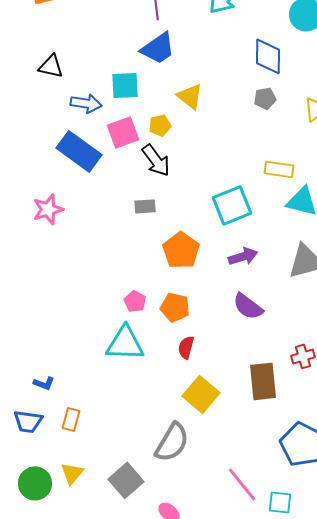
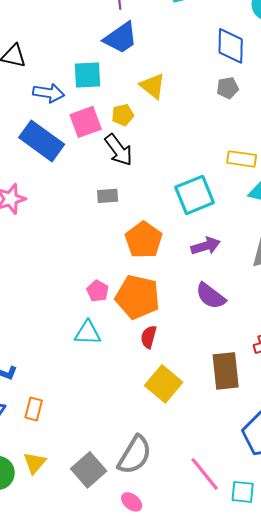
orange pentagon: (175, 307) -> (138, 297), size x1.5
cyan triangle: (125, 343) -> (88, 333), size x0.7
gray semicircle: (172, 442) -> (135, 455), moved

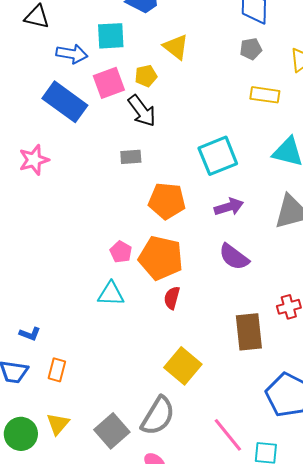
yellow rectangle: (242, 159) -> (265, 95), moved
orange pentagon: (144, 240) -> (167, 201), turned -30
yellow square: (164, 384) -> (183, 366), moved

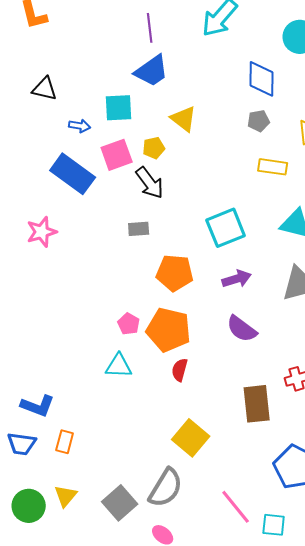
blue arrow: (72, 54) -> (80, 126), size x0.7
blue L-shape: (30, 334) -> (38, 406), size x1.6

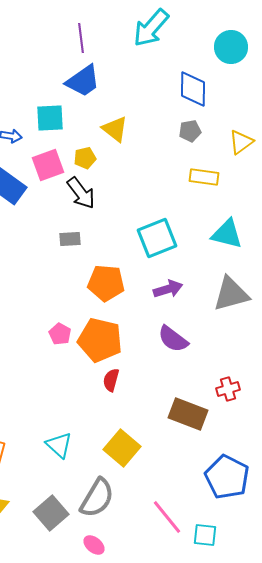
cyan triangle: (119, 366) -> (59, 445), moved, turned 40
brown rectangle: (257, 404) -> (188, 414), turned -63

